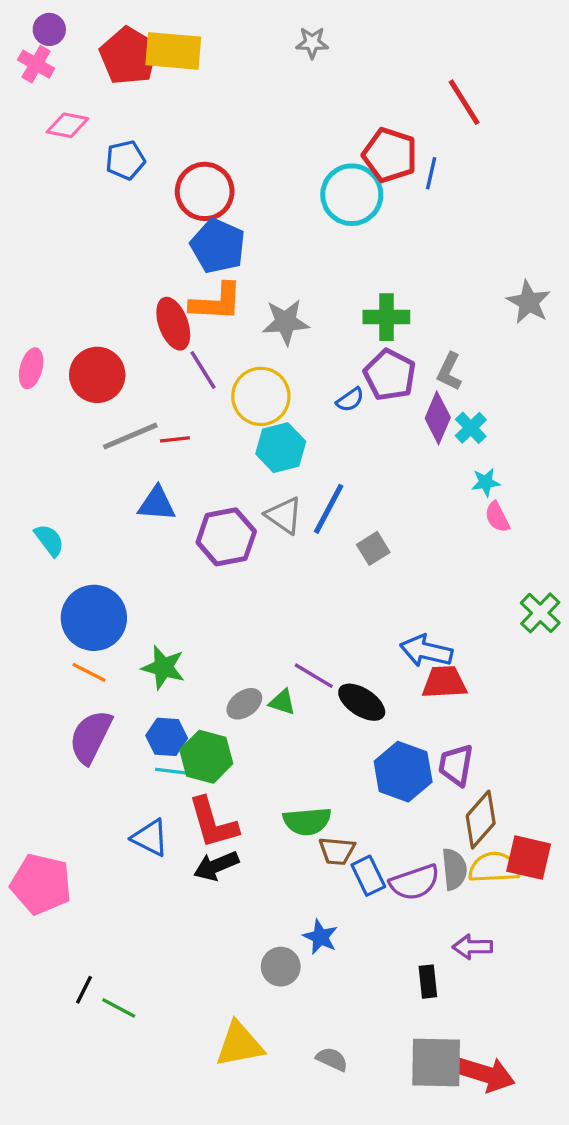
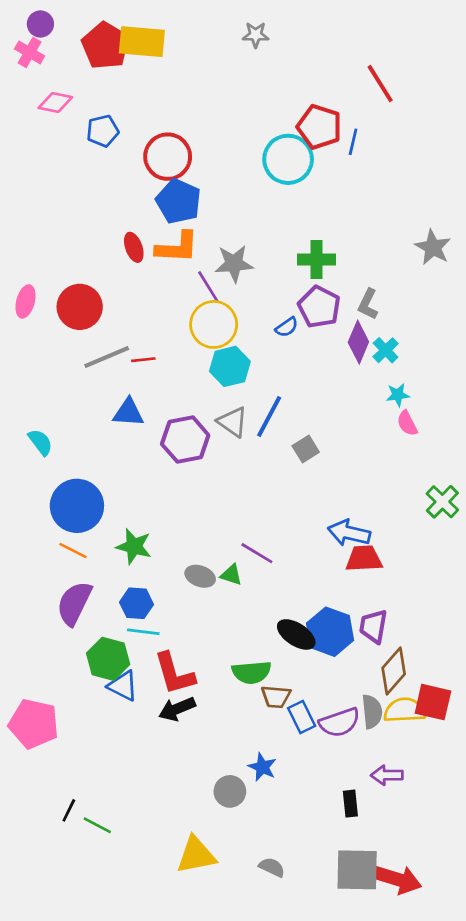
red ellipse: (173, 324) -> (134, 247), moved, size x0.7
purple line: (203, 370) -> (208, 287), moved
black ellipse: (362, 702) -> (296, 634), moved
gray ellipse: (244, 704) -> (200, 576), turned 56
green hexagon: (206, 757) -> (108, 659), moved

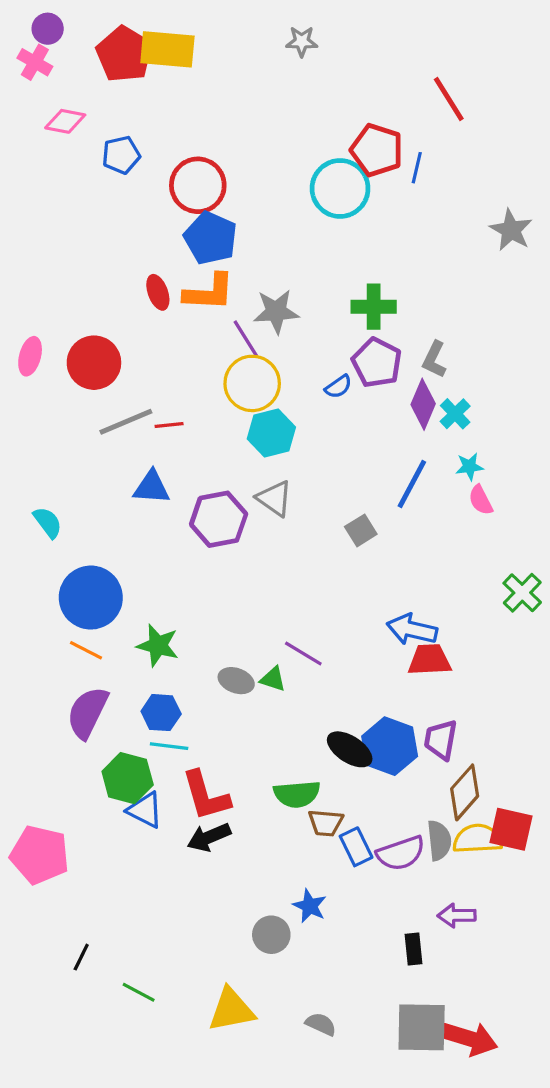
gray star: (433, 247) -> (511, 230), moved
blue line: (269, 417) -> (412, 484), moved
green line: (97, 825) -> (139, 992), moved

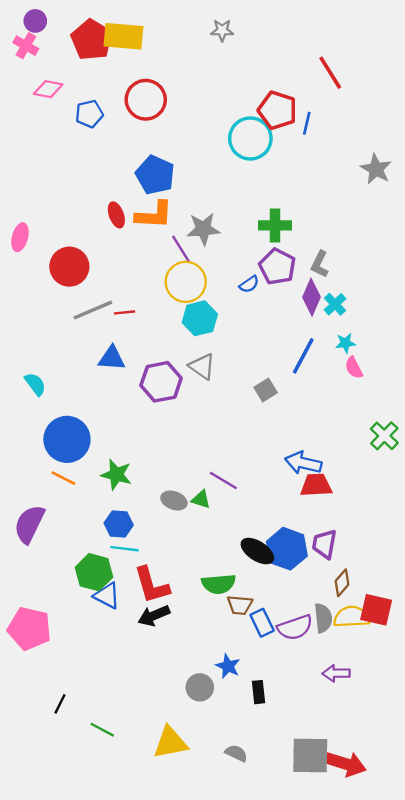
red circle: (198, 185) -> (146, 100), moved
pink ellipse: (30, 356) -> (20, 237), moved
purple semicircle: (88, 713) -> (29, 524), moved
brown diamond: (465, 792) -> (342, 583), size x0.7
black rectangle: (414, 949) -> (259, 692), moved

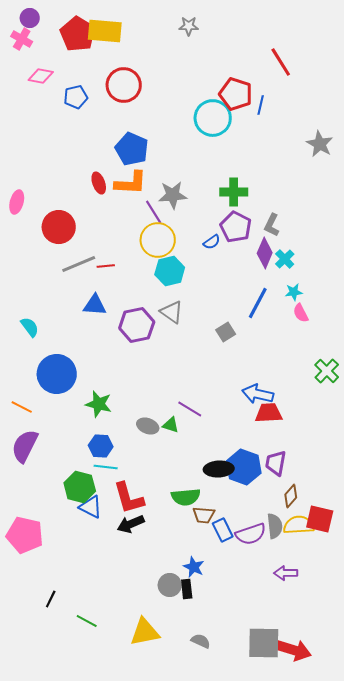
orange line: (63, 478) -> (22, 407), moved
black ellipse: (257, 551) -> (219, 469), turned -36
black rectangle: (259, 692) -> (187, 589), moved

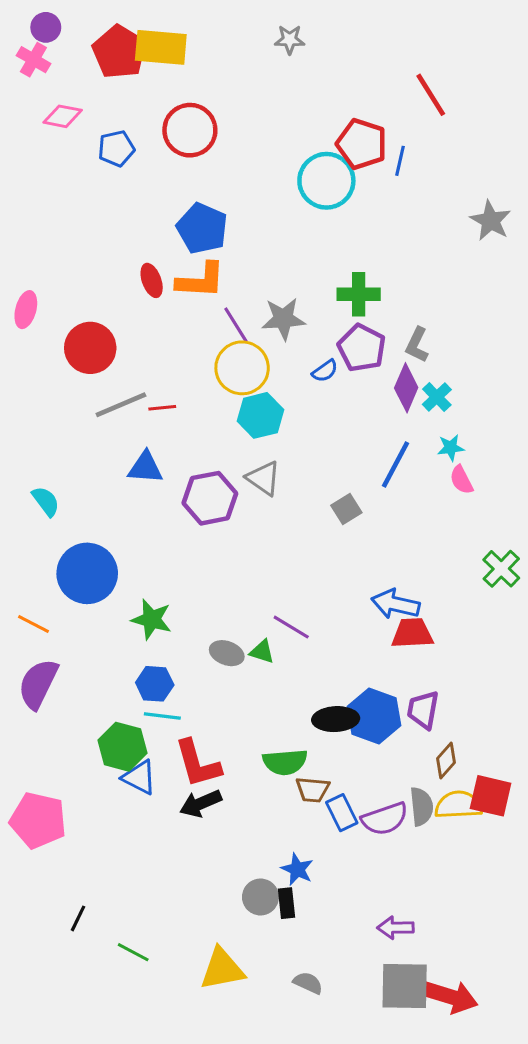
gray star: (173, 195) -> (283, 319), moved
purple arrow: (286, 573) -> (395, 928), moved

